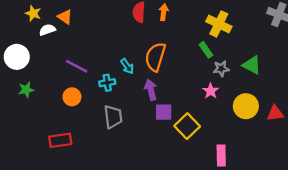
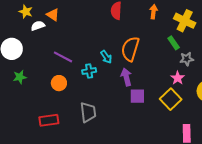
orange arrow: (164, 12) -> (153, 12), moved
gray trapezoid: (113, 117) -> (88, 112), moved
yellow square: (187, 126) -> (171, 99), moved

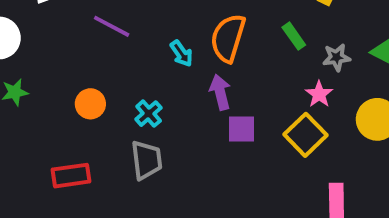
green rectangle: (174, 43) -> (294, 36), moved
purple line: (63, 57) -> (112, 26), moved
cyan cross: (89, 71) -> (149, 114), moved, turned -32

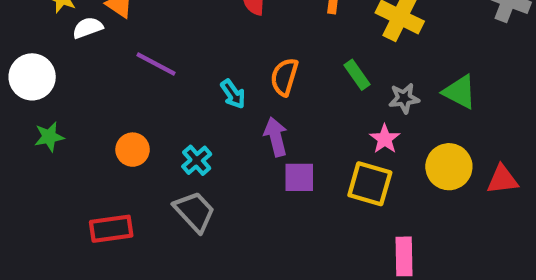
orange semicircle: (228, 38) -> (284, 77), size x0.7
yellow square: (305, 135) -> (370, 184), turned -30
gray trapezoid: (147, 160) -> (195, 212), turned -36

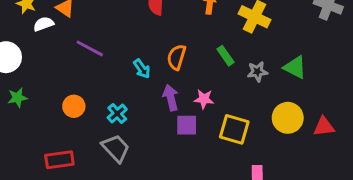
pink star: (385, 139) -> (204, 99), moved, turned -30

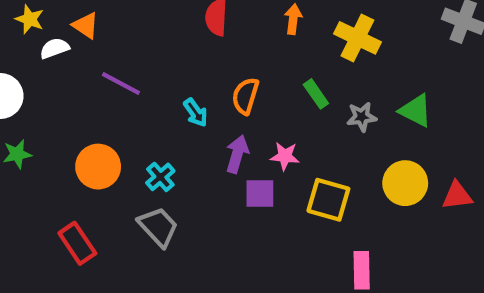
purple arrow: (171, 98) -> (237, 154), turned 30
orange circle: (74, 106) -> (98, 167), size x1.4
red rectangle: (59, 160) -> (77, 243), turned 64

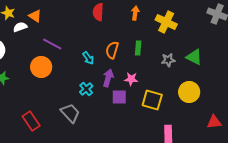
green rectangle: (316, 94) -> (138, 48), moved, turned 40
orange circle: (98, 167) -> (41, 67), moved
cyan cross: (160, 177) -> (86, 89), moved
red triangle: (457, 196) -> (214, 122), moved

